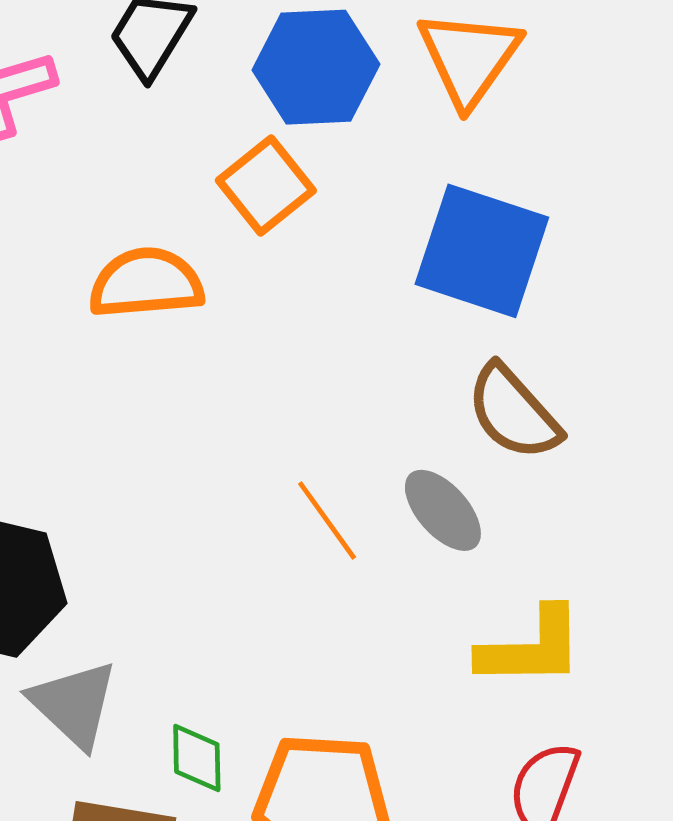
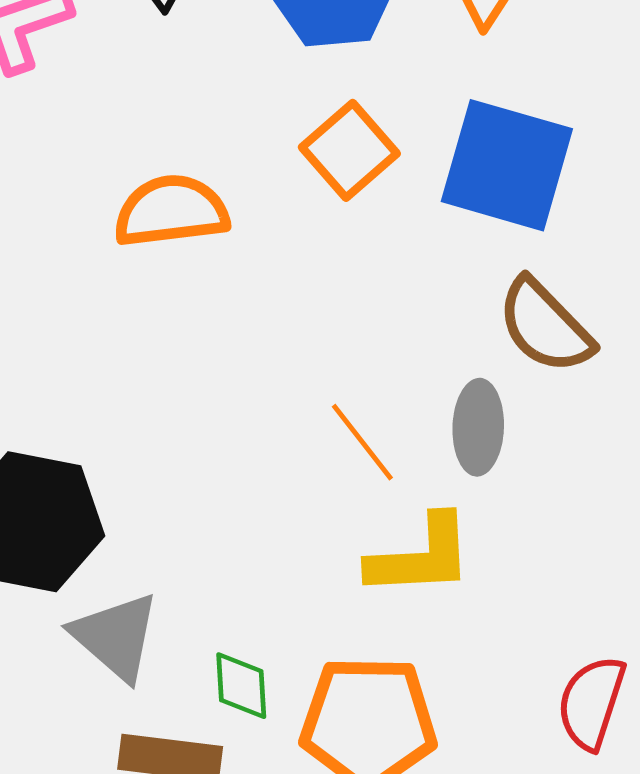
orange square: (266, 185) -> (349, 150), moved
gray ellipse: (443, 510) -> (478, 427), turned 46
yellow L-shape: (531, 648) -> (421, 556), moved

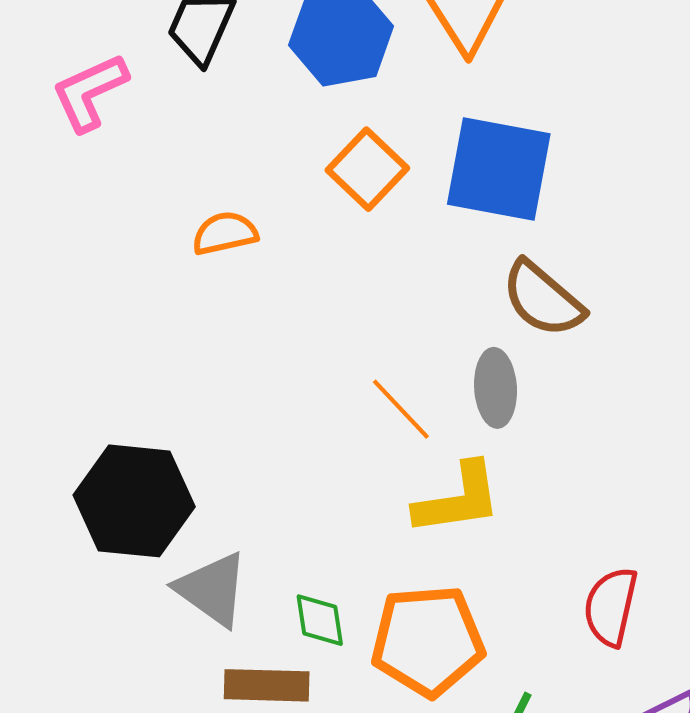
orange semicircle: (171, 211) -> (225, 233), size x0.7

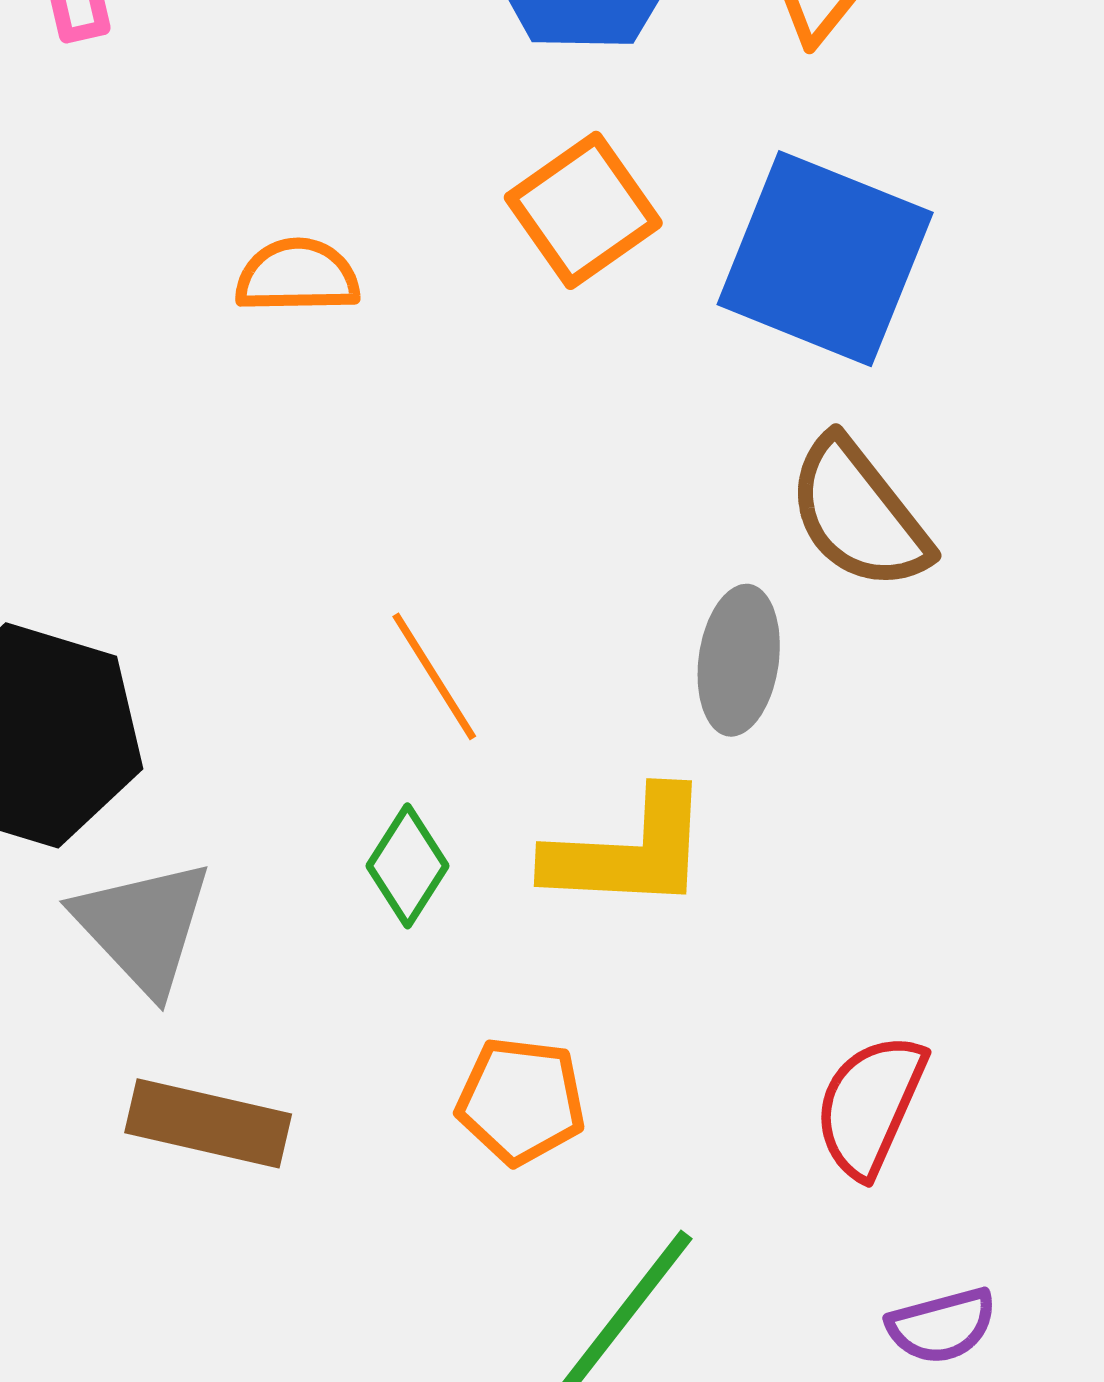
orange line: (401, 409) -> (434, 676), moved
green diamond: (320, 620) -> (408, 866), moved, turned 30
orange pentagon: (428, 641) -> (521, 1101), size x0.6

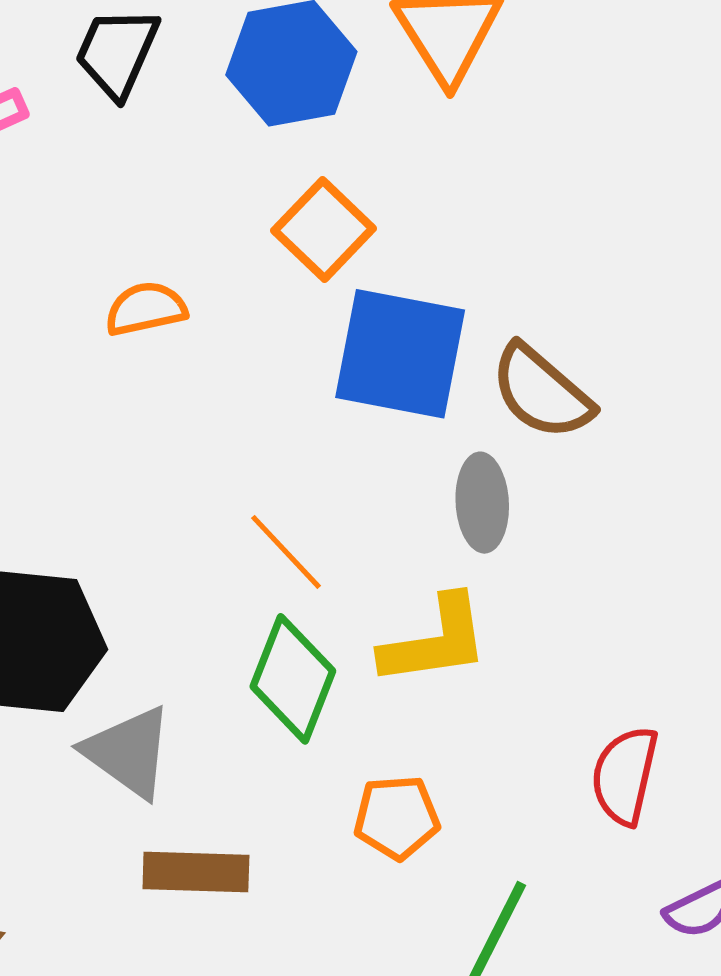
blue square: (825, 259) -> (400, 354), moved
green diamond: (408, 866) -> (293, 679), size x1.6

